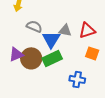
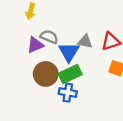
purple triangle: (16, 54) -> (35, 45), moved
blue cross: (77, 79) -> (68, 93), moved

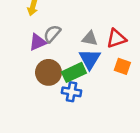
gray semicircle: (49, 37) -> (52, 34), turned -72
blue triangle: (69, 52) -> (90, 59), moved

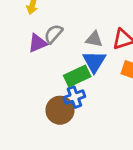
brown circle: (48, 72) -> (60, 110), moved
blue cross: (72, 92) -> (74, 97), turned -30

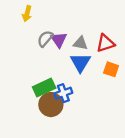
purple triangle: (38, 43) -> (59, 40), moved, turned -42
green rectangle: (77, 76) -> (44, 87), moved

